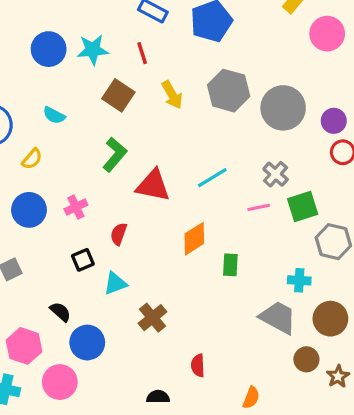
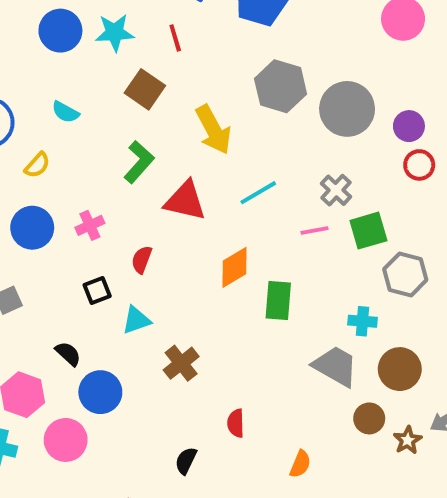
yellow arrow: (172, 95) -> (213, 130), moved, size x1.4
green rectangle: (230, 265) -> (278, 301), size x1.4
black semicircle: (158, 397) -> (186, 461), turned -65

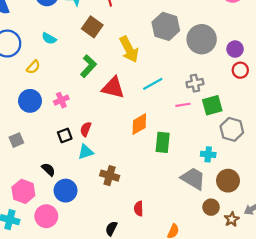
gray cross: (336, 190) -> (195, 83), turned 35
red semicircle: (142, 260) -> (86, 129), moved
brown cross: (181, 363) -> (110, 176), turned -36

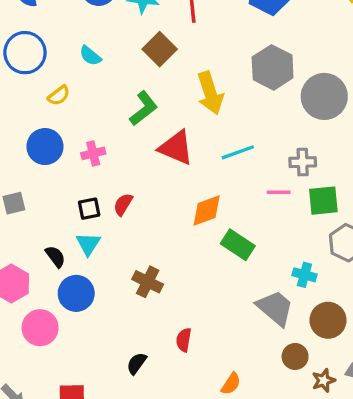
green rectangle: (163, 142) -> (238, 245), turned -72
cyan triangle: (86, 152) -> (88, 244), moved, turned -49

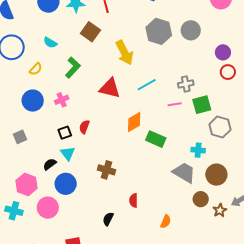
gray circle: (324, 96) -> (191, 30), moved, size x0.7
green L-shape: (144, 108) -> (73, 68), moved
black semicircle: (55, 257) -> (50, 164), turned -80

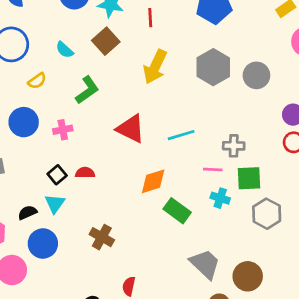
brown square: (90, 32) -> (106, 41), moved
yellow arrow: (125, 53) -> (155, 67), moved, turned 40
red semicircle: (84, 127) -> (85, 173), turned 56
black square: (65, 133) -> (57, 175), turned -32
cyan cross: (198, 150) -> (220, 198), moved

